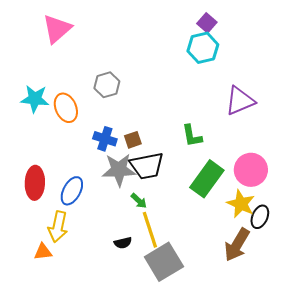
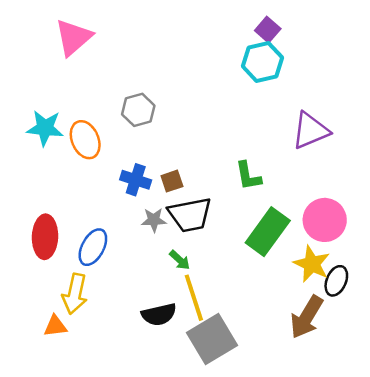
gray star: (119, 170) -> (154, 220), size x0.6
black semicircle: (123, 243) -> (159, 314), size x1.5

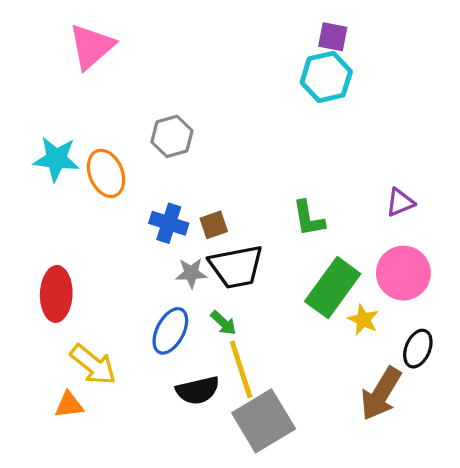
purple square: (268, 30) -> (333, 37), turned -30
purple triangle: (310, 131) -> (400, 202), moved, size x0.6
blue ellipse: (93, 247) -> (170, 331), moved
yellow star: (312, 264) -> (363, 320), moved, size x0.7
yellow arrow: (75, 294) -> (93, 365), turned -63

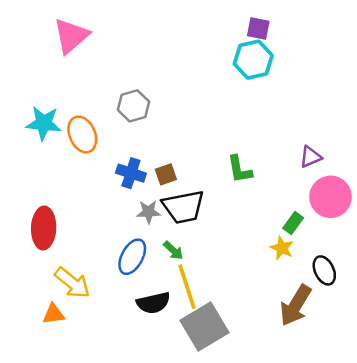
pink circle: (403, 273) -> (331, 197), moved
green rectangle: (333, 288) -> (293, 223), moved, size x0.5
black ellipse: (418, 349) -> (324, 270), turned -48

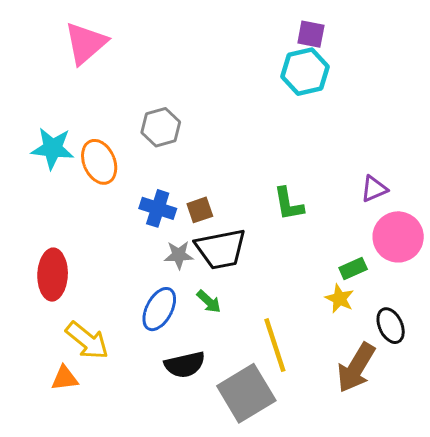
green rectangle: (293, 223) -> (353, 269), turned 30
yellow line: (187, 287) -> (275, 345), moved

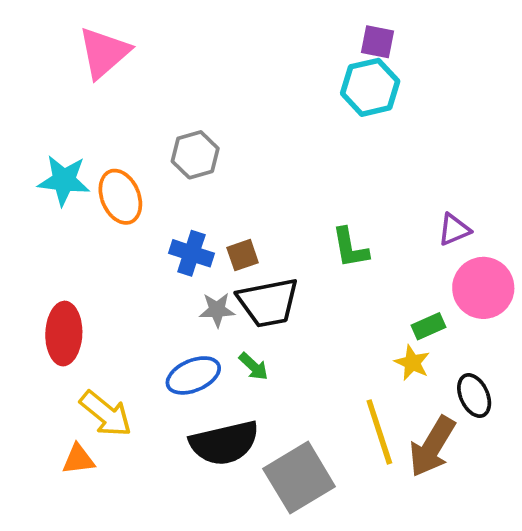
blue ellipse: (159, 309) -> (193, 375), turned 39
yellow line: (275, 345) -> (379, 432), moved
black semicircle: (185, 365) -> (224, 443), size x1.4

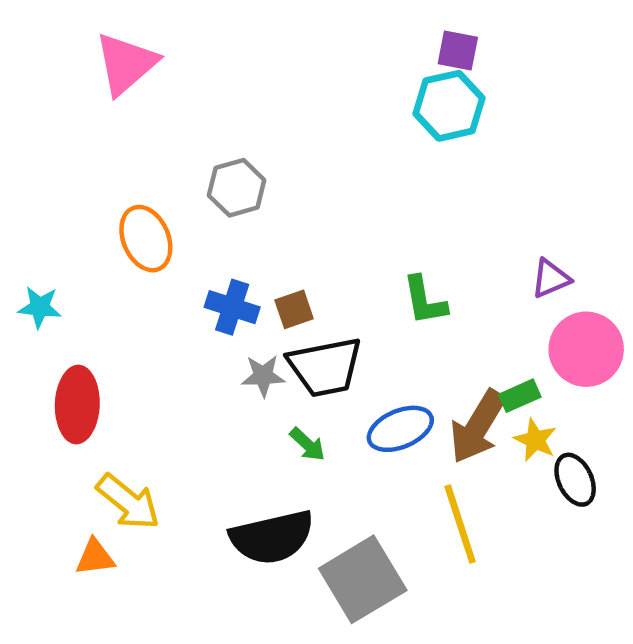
cyan star: (64, 180) -> (40, 307), moved, size x0.7
yellow star: (412, 363) -> (535, 440), moved
blue ellipse: (193, 375) -> (400, 429), moved
brown arrow: (432, 447) -> (478, 427), moved

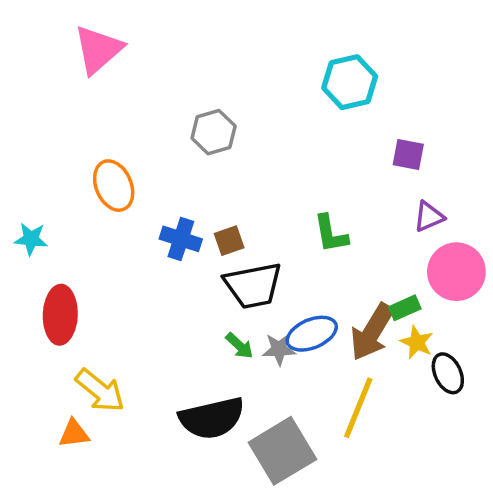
purple square: (458, 51) -> (408, 155), moved
gray hexagon: (237, 188) -> (214, 132), moved
gray star: (263, 376) -> (279, 349), moved
yellow line: (460, 524) -> (358, 408), turned 40

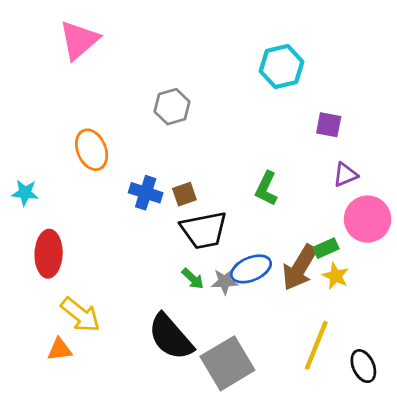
green L-shape: (331, 234) -> (266, 189), turned 36
black ellipse: (448, 373) -> (363, 366), moved
yellow line: (358, 408) -> (316, 345), moved
black semicircle: (212, 418) -> (171, 337), turned 62

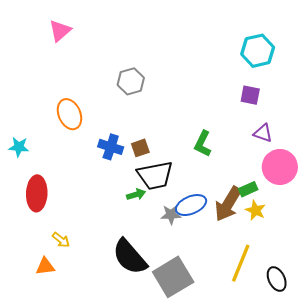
pink triangle: (79, 40) -> (60, 31), size x0.7
cyan hexagon: (282, 66) -> (258, 51), moved
purple triangle: (345, 175) -> (263, 133), turned 42
green arrow: (193, 279) -> (136, 194), moved, turned -60
yellow arrow: (80, 315) -> (61, 240), size x0.6

